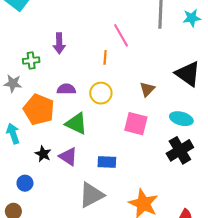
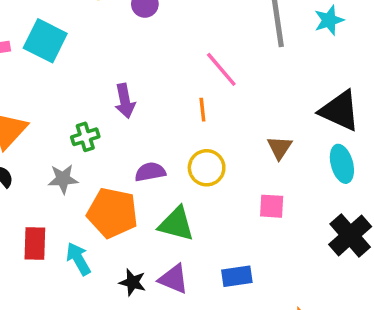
cyan ellipse: (181, 119) -> (342, 164), moved, turned 70
pink square: (136, 124) -> (272, 206), size x0.7

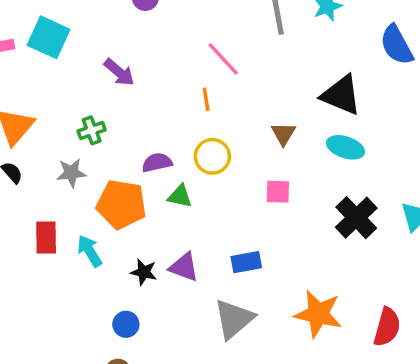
purple arrow: (125, 101) -> (119, 72), moved, turned -36
cyan ellipse: (342, 164) -> (345, 147), turned -54
green triangle: (176, 224) -> (180, 196), moved, size x0.7

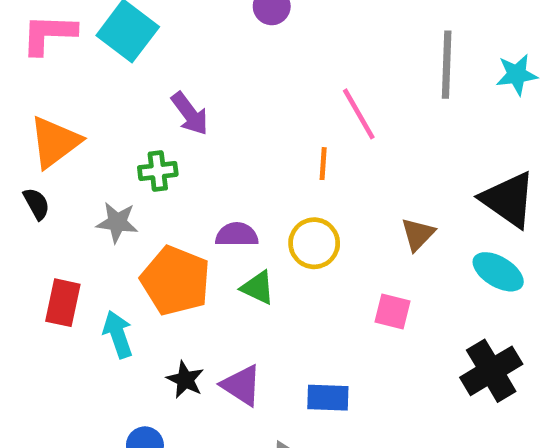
purple arrow: (119, 72) -> (190, 114), moved

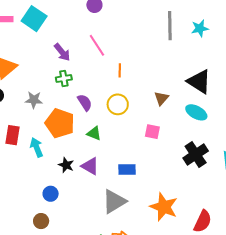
pink line: (359, 114) -> (97, 45), moved
green cross: (158, 171) -> (64, 78), moved
purple semicircle: (237, 235) -> (85, 102), turned 60
green triangle: (258, 288) -> (94, 133), moved

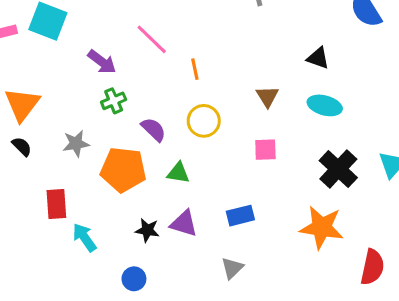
black triangle: (199, 82) -> (318, 58), size x0.6
cyan arrow: (37, 147) -> (84, 237), moved
gray triangle: (114, 201) -> (232, 268), size x0.6
orange star: (164, 207) -> (322, 227), moved

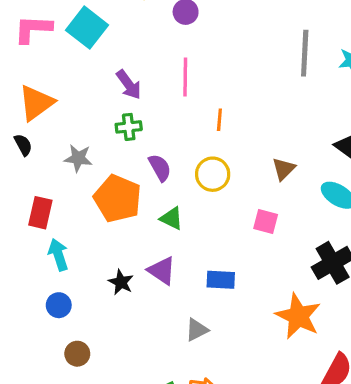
pink line: (152, 39) -> (185, 77), turned 30
black star: (147, 230) -> (121, 282), moved
blue circle: (134, 279) -> (59, 305), moved

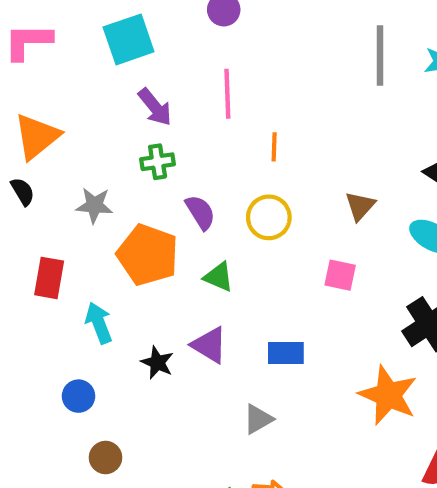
cyan square: (87, 28) -> (129, 39), moved, turned 36
cyan arrow: (58, 255) -> (99, 323), moved

